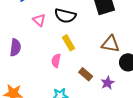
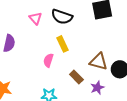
brown triangle: (110, 44) -> (99, 62), moved

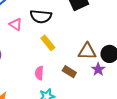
pink semicircle: (48, 60) -> (39, 73), moved
purple star: (97, 88) -> (98, 69), moved

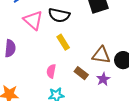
pink triangle: (16, 24) -> (33, 20), size x1.5
purple star: (98, 69) -> (103, 79), moved

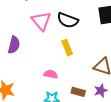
pink semicircle: (51, 71) -> (51, 74), turned 80
brown rectangle: (81, 73) -> (78, 92), moved, turned -32

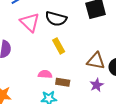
brown rectangle: (78, 92) -> (63, 82), moved

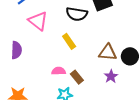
black semicircle: (56, 19) -> (77, 14), moved
brown rectangle: (63, 82) -> (77, 77), turned 48

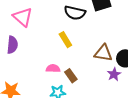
pink triangle: (38, 21) -> (23, 17), moved
purple star: (111, 76) -> (114, 74), moved

